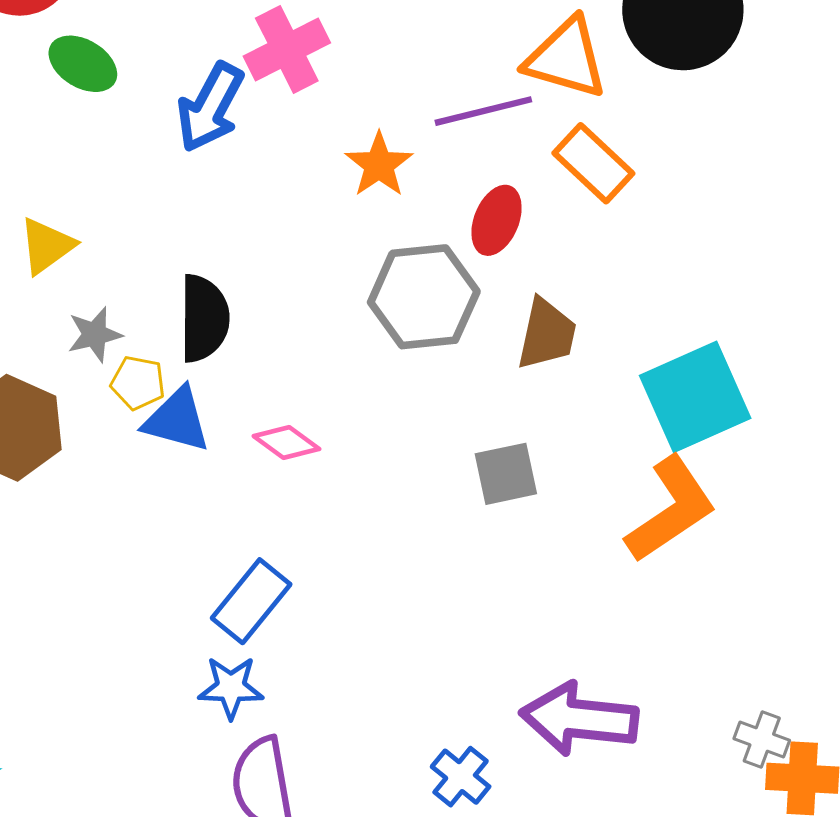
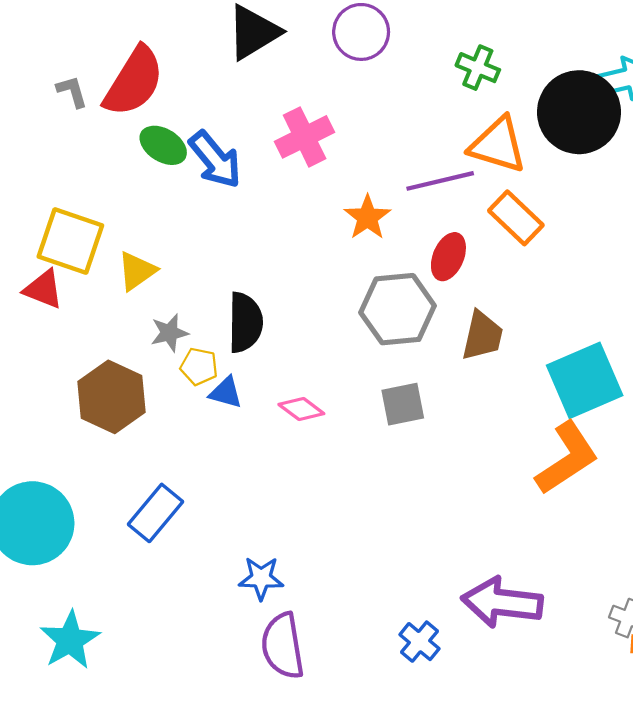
blue arrow: (210, 107) -> (215, 160), moved, turned -68
blue triangle: (177, 420) -> (226, 393), size x0.7
gray square: (506, 474) -> (403, 404), moved
blue rectangle: (251, 601) -> (156, 513), moved

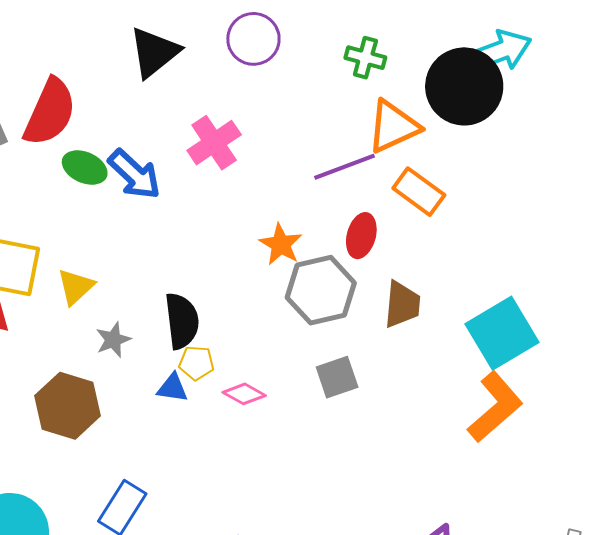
orange triangle: (498, 145) -> (393, 127), turned -34
orange star: (367, 217) -> (281, 244), moved
yellow pentagon: (199, 366) -> (196, 363), moved

